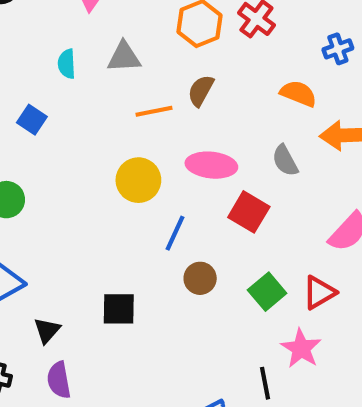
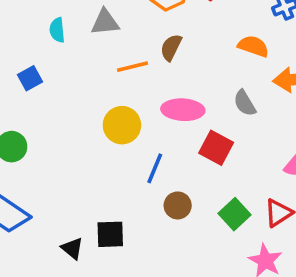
blue square: (32, 120) -> (30, 78), turned 30
black triangle: (47, 330) -> (72, 248), moved, turned -30

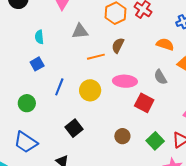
cyan semicircle: (57, 30) -> (39, 37), moved
blue line: (155, 168) -> (59, 87), moved
black square: (110, 234) -> (74, 128), moved, turned -36

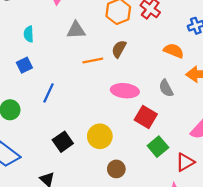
yellow circle: (90, 90) -> (100, 136), moved
brown circle: (122, 136) -> (116, 169), moved
green square: (155, 141) -> (158, 147), moved

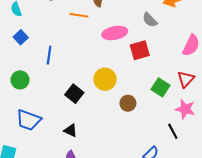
orange line: (93, 61) -> (79, 15), turned 36
red square: (146, 117) -> (140, 50), turned -30
green square: (158, 147) -> (161, 87), moved

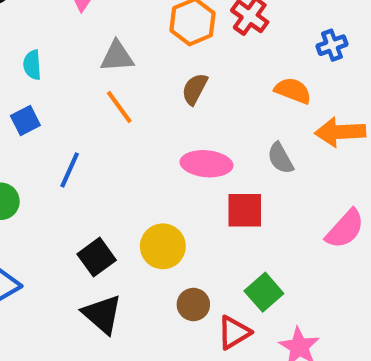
orange line: (79, 15) -> (119, 107), moved, turned 30
red triangle: (186, 79) -> (234, 333), moved
black triangle: (71, 130) -> (102, 314), moved, size x1.5

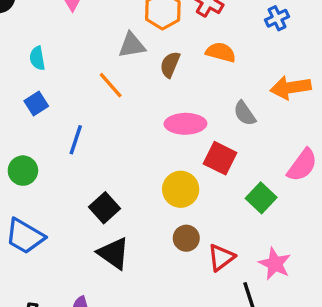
gray triangle: (117, 56) -> (132, 45), moved
orange semicircle: (293, 91) -> (221, 52), moved
red square: (245, 210) -> (220, 158), turned 32
yellow circle: (163, 246) -> (181, 189), moved
green square: (264, 292) -> (261, 198), moved

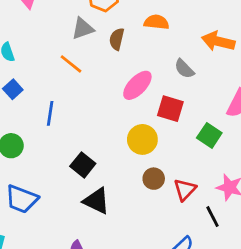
orange arrow: (291, 87) -> (218, 41), turned 32
pink ellipse: (185, 124) -> (137, 85), turned -36

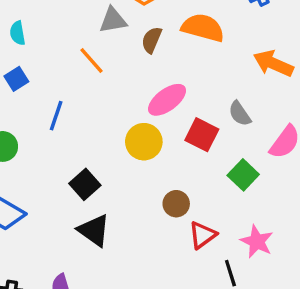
orange semicircle: (156, 22) -> (203, 28), size x1.4
gray semicircle: (184, 69) -> (240, 114), moved
yellow circle: (142, 139) -> (144, 142), moved
brown circle: (154, 179) -> (176, 204), moved

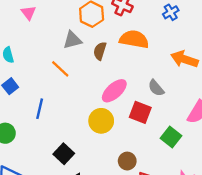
gray semicircle: (240, 114) -> (156, 88), moved

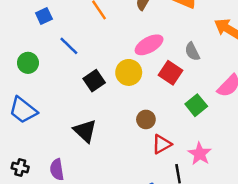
blue line: (40, 109) -> (69, 46), turned -72
black square: (64, 154) -> (94, 81), moved

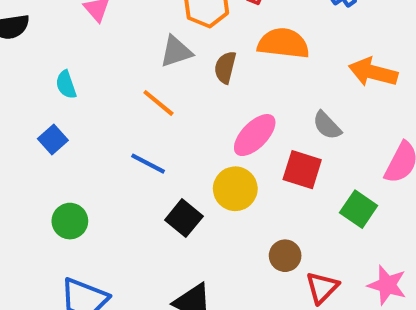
blue square: (44, 16) -> (53, 139), moved
blue line: (69, 46) -> (148, 164), moved

